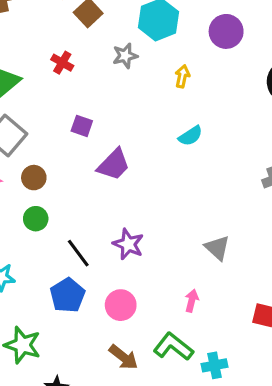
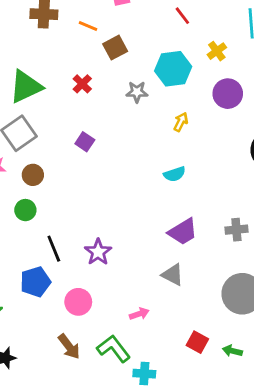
purple trapezoid: (114, 165) -> (183, 232), moved
gray triangle: (217, 248) -> (173, 275), turned -30
pink arrow: (192, 301) -> (139, 314), turned 42

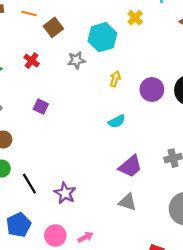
purple circle: (228, 94) -> (152, 89), moved
black line: (54, 249) -> (29, 184), moved
pink arrow: (139, 314) -> (86, 237), moved

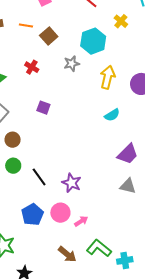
yellow arrow: (115, 79) -> (108, 77), size x1.6
pink circle: (55, 235) -> (60, 213), moved
pink arrow: (86, 237) -> (81, 221), moved

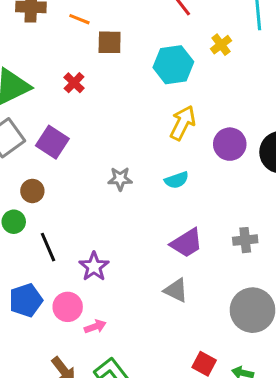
brown square: (49, 36) -> (110, 42), turned 30
gray star: (72, 64) -> (120, 179), moved
purple square: (43, 108) -> (52, 142), moved, size x1.5
brown circle: (13, 140) -> (32, 191), moved

